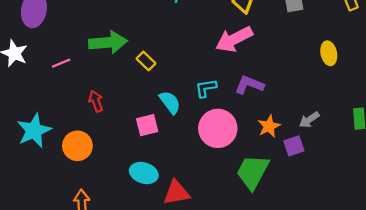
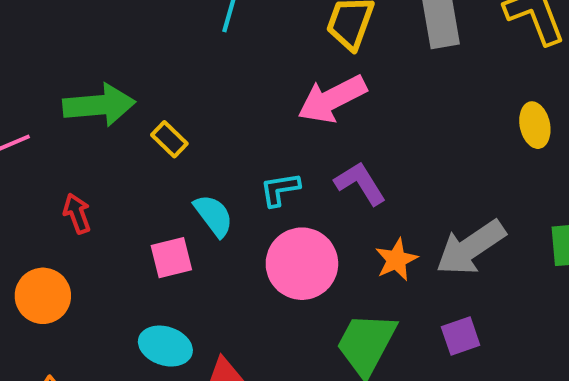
yellow ellipse: (329, 53) -> (535, 125), moved
purple L-shape: (249, 85) -> (360, 183), turned 36
gray arrow: (309, 120) -> (471, 248), size x1.8
purple square: (294, 146) -> (461, 336), moved

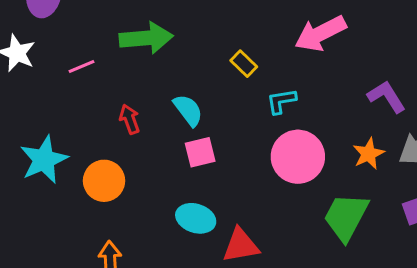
yellow rectangle: (169, 139) -> (244, 64), moved
purple L-shape: (360, 183) -> (387, 97), moved
cyan semicircle: (214, 215) -> (188, 110), moved

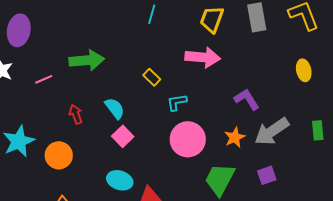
pink arrow: (320, 33) -> (203, 57), turned -148
pink square: (200, 152) -> (123, 136), turned -30

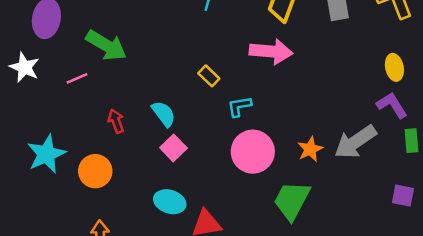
green arrow: (87, 60) -> (106, 45), moved, turned 36
purple L-shape: (247, 99) -> (392, 105), moved
purple square: (267, 175) -> (403, 196), moved, turned 30

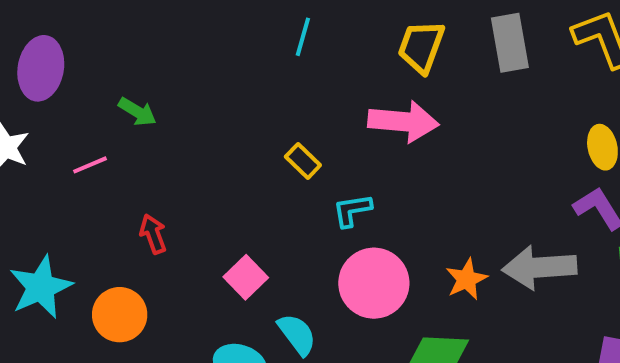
green arrow: (106, 45) -> (137, 112), size x0.6
cyan semicircle: (164, 114) -> (297, 334), moved
gray arrow: (355, 142) -> (539, 267), turned 30

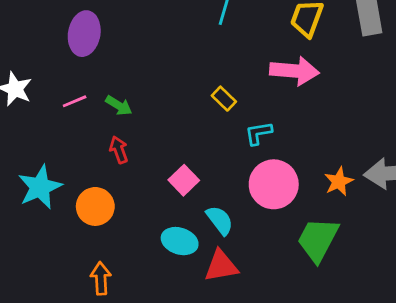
purple ellipse: (41, 68) -> (84, 34), moved
green arrow: (137, 112) -> (119, 106), moved

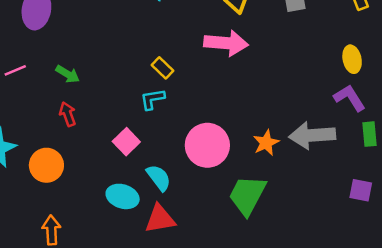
pink line: (75, 101) -> (15, 70), moved
cyan L-shape: (258, 133) -> (152, 99), moved

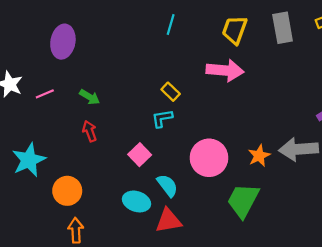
orange circle: (46, 165) -> (67, 191), moved

